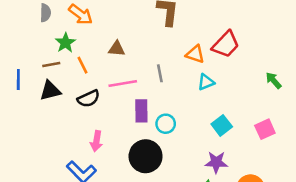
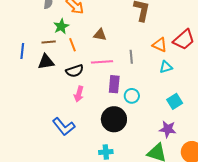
pink arrow: (96, 141) -> (79, 94), moved

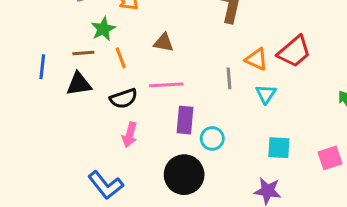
gray line: (131, 57) -> (229, 78), moved
cyan triangle: (166, 67) -> (266, 94), turned -40
cyan square: (175, 101) -> (279, 148), turned 35

